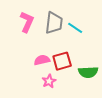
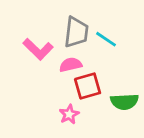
pink L-shape: (27, 22) -> (38, 49), moved, turned 110
pink semicircle: (42, 60) -> (71, 65), moved

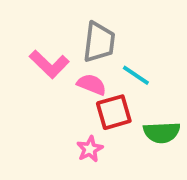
cyan line: (106, 39) -> (136, 75), moved
pink semicircle: (71, 65) -> (92, 84), turned 35

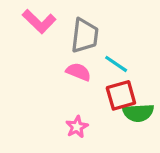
pink L-shape: (49, 64) -> (39, 21), moved
red square: (114, 112) -> (121, 95), moved

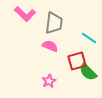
cyan line: (116, 64) -> (89, 38), moved
green semicircle: (138, 113) -> (88, 72), turned 48

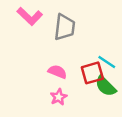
cyan line: (89, 38) -> (107, 62), moved
pink semicircle: (50, 46) -> (57, 72), moved

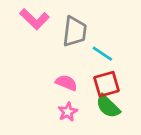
cyan line: (107, 62) -> (102, 54), moved
green semicircle: (106, 86) -> (108, 106), moved

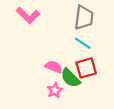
gray trapezoid: (75, 32) -> (84, 18), moved
green semicircle: (108, 106) -> (70, 78), moved

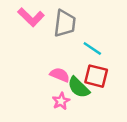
gray trapezoid: (84, 18) -> (65, 23), moved
red square: (86, 68) -> (96, 76), turned 30

